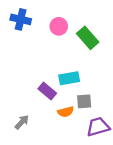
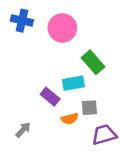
pink circle: (59, 26) -> (62, 28), size x1.5
green rectangle: (88, 38) -> (93, 62), moved

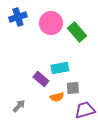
blue cross: (22, 21) -> (18, 17), turned -30
green rectangle: (93, 62) -> (77, 32), moved

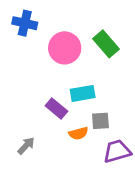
blue cross: (18, 17) -> (25, 23), turned 30
pink circle: (51, 23) -> (65, 48), moved

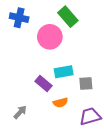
green rectangle: (106, 44) -> (68, 17), moved
gray square: (100, 121) -> (86, 83), moved

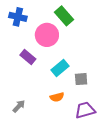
cyan rectangle: (64, 72) -> (60, 68), turned -30
purple rectangle: (43, 83) -> (28, 57), moved

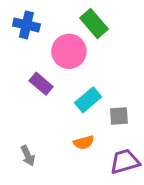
gray arrow: (19, 106) -> (28, 156), turned 112

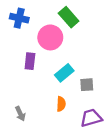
purple rectangle: (41, 84) -> (30, 61), turned 56
orange semicircle: (84, 142) -> (61, 104), turned -72

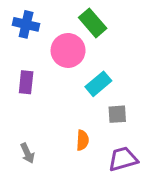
purple rectangle: (30, 61) -> (26, 82), moved
cyan rectangle: (64, 73) -> (98, 84), moved

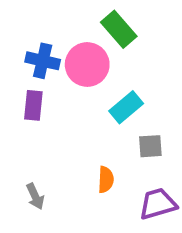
blue cross: (26, 24) -> (43, 61), moved

